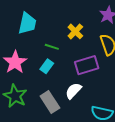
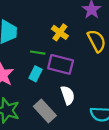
purple rectangle: (87, 65) -> (61, 64), moved, turned 40
white semicircle: (73, 91) -> (68, 95), turned 126

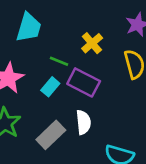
gray rectangle: (45, 111) -> (51, 135), turned 75

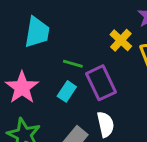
yellow cross: (92, 43) -> (121, 40), moved
purple rectangle: (84, 82) -> (101, 83), turned 44

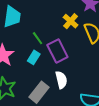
green line: (73, 64) -> (38, 38), turned 40

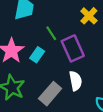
cyan rectangle: (34, 57) -> (37, 55), moved

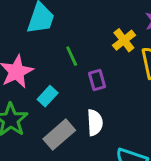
purple rectangle: (73, 48) -> (97, 80), size x0.6
cyan rectangle: (37, 55) -> (48, 96), moved

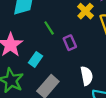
white semicircle: (95, 123) -> (87, 76), moved

